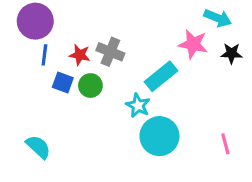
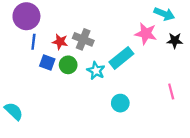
cyan star: (138, 105) -> (96, 71), moved
cyan circle: (159, 136) -> (120, 103), size x0.6
pink line: (225, 144) -> (171, 91), moved
cyan semicircle: (38, 147) -> (14, 111), moved

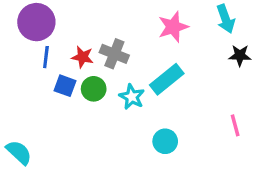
cyan arrow: (164, 14) -> (226, 19), turned 48
pink star: (146, 34) -> (173, 27), moved, turned -30

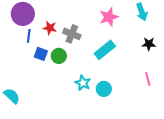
black star: (240, 55) -> (149, 44), moved
red star: (83, 57) -> (50, 28), moved
cyan star: (132, 97) -> (83, 83), moved

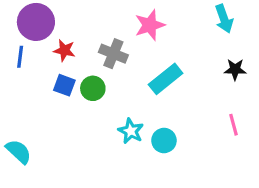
pink star: (109, 17) -> (150, 25), moved
red star: (50, 28) -> (64, 50), moved
blue line: (29, 36) -> (20, 57), moved

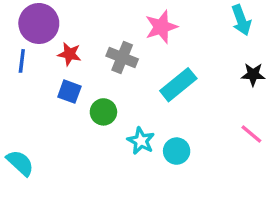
green circle: (93, 88) -> (103, 112), moved
pink line: (234, 125) -> (251, 134), turned -35

